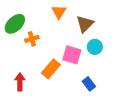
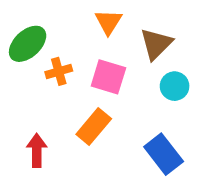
pink square: (72, 55) -> (108, 77), moved
blue rectangle: (89, 84) -> (164, 154), size x1.5

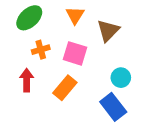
green ellipse: (28, 44) -> (29, 18), moved
cyan circle: (175, 86) -> (121, 78), moved
red arrow: (37, 150) -> (27, 80), moved

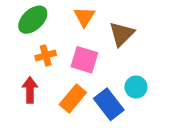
blue rectangle: (113, 107) -> (109, 104), moved

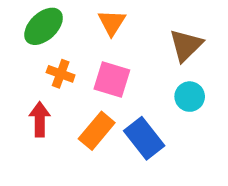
brown triangle: (122, 34) -> (186, 45), moved
orange cross: (46, 55) -> (61, 74), turned 36
cyan circle: (136, 87) -> (190, 97), moved

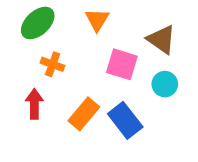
brown triangle: (186, 45) -> (162, 40), turned -40
pink square: (112, 79) -> (122, 64), moved

